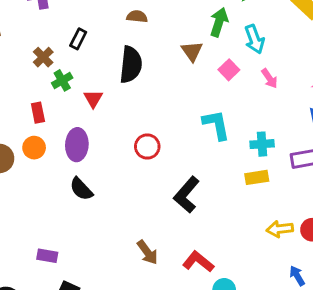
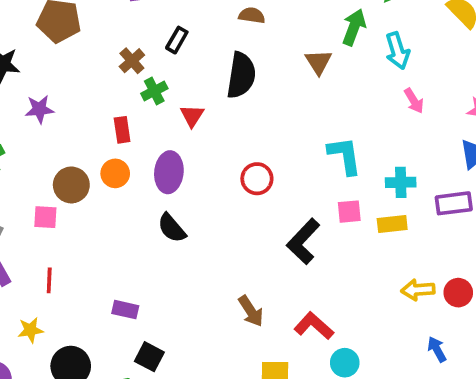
pink square: (229, 70) -> (349, 212), moved, turned 36

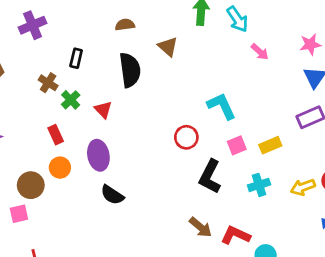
brown triangle: (319, 62) -> (168, 47), moved
red circle: (257, 179) -> (186, 137), moved
cyan cross: (401, 182) -> (259, 185), moved
brown arrow: (251, 311) -> (200, 227), moved

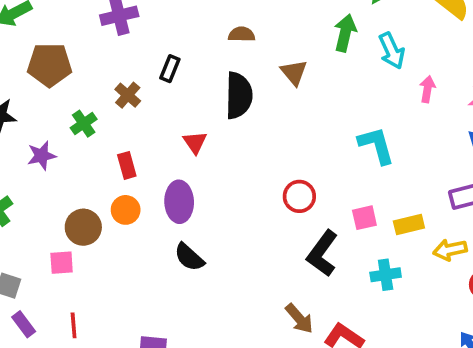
pink arrow: (260, 52) -> (427, 89), moved, turned -132
green cross: (71, 100) -> (84, 124), moved
cyan L-shape: (222, 106) -> (376, 145), moved
yellow arrow: (303, 187) -> (450, 250), moved

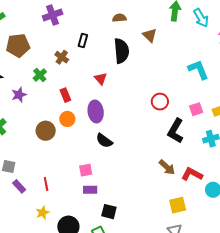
pink square: (62, 263) -> (86, 170), moved

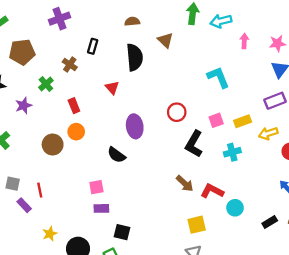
cyan arrow: (201, 18) -> (221, 21), turned 108
purple ellipse: (96, 111) -> (135, 126), moved
red line: (46, 184) -> (40, 190), moved

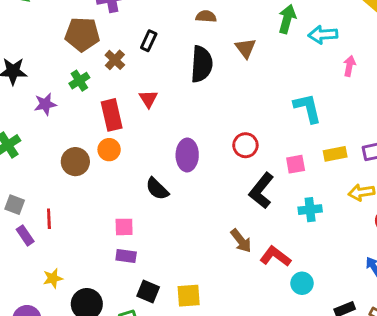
brown pentagon: (22, 52) -> (82, 34), moved
red triangle: (112, 88) -> (148, 99), moved
red rectangle: (74, 106) -> (112, 115), size x1.5
yellow rectangle: (243, 121) -> (335, 154), moved
yellow square: (197, 225) -> (189, 296), moved

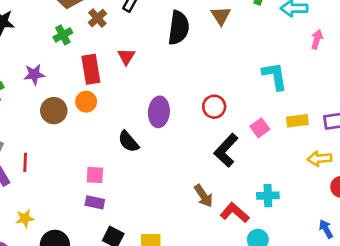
purple star: (45, 104) -> (34, 74), moved
pink square: (296, 164) -> (260, 128), turned -30
cyan cross: (310, 210) -> (268, 196), moved

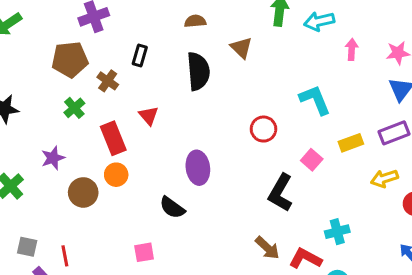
red circle: (214, 107) -> (264, 129), moved

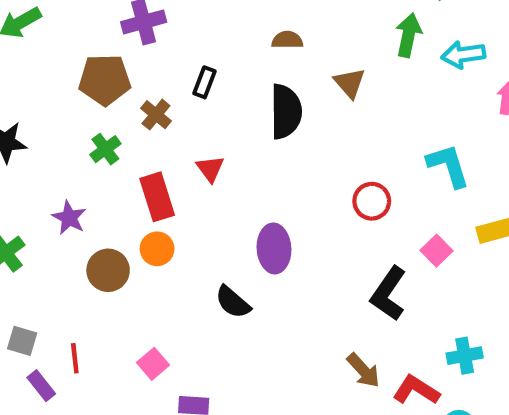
purple star: (53, 158) -> (69, 218), turned -30
pink square: (144, 252) -> (153, 364), moved, turned -35

